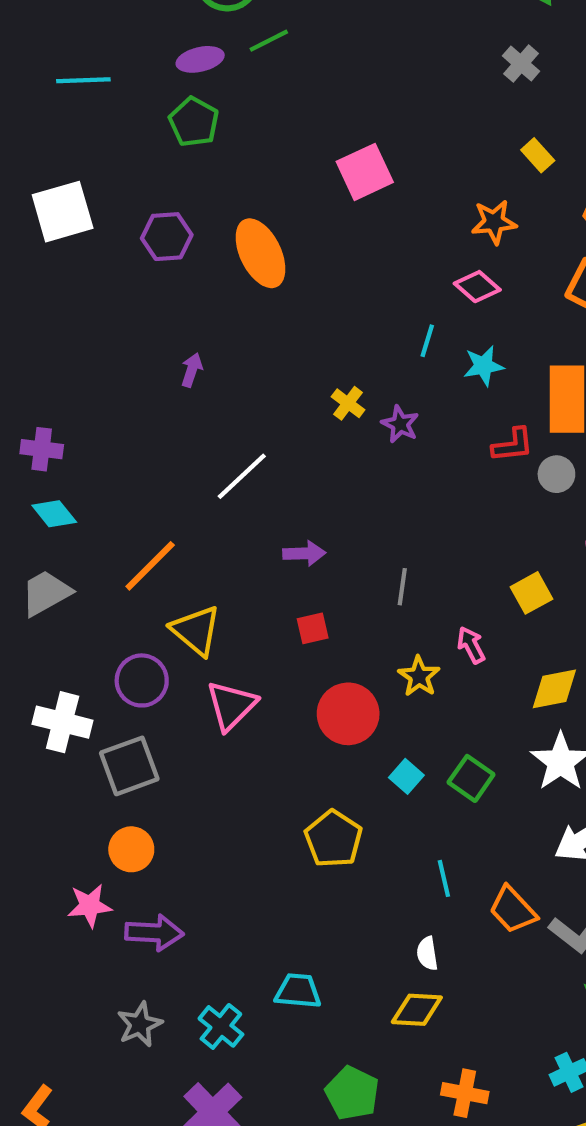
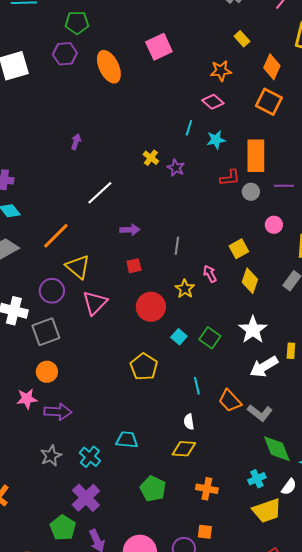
green pentagon: (194, 122) -> (77, 23), turned -30
purple hexagon: (167, 237) -> (65, 54), moved
orange ellipse: (261, 253) -> (109, 67), moved
yellow diamond: (554, 689) -> (250, 281), moved, turned -60

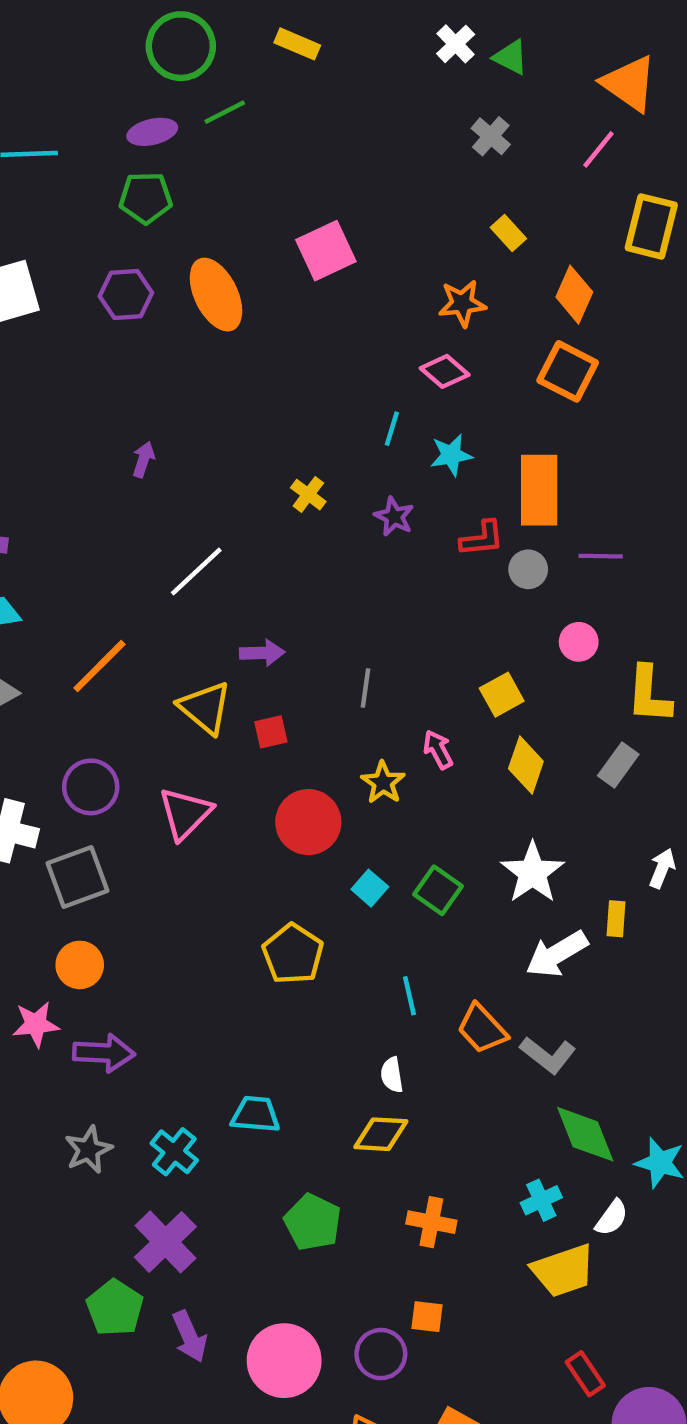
purple hexagon: (65, 54) -> (126, 295), moved
purple star: (176, 168) -> (394, 517), moved
yellow triangle: (78, 267) -> (205, 708), moved

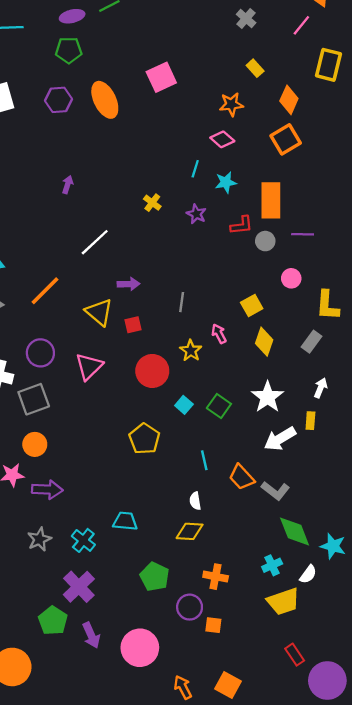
orange square: (568, 371) -> (286, 139), turned 32
white arrow: (662, 868) -> (321, 388), moved
purple circle: (381, 1354) -> (190, 607), moved

